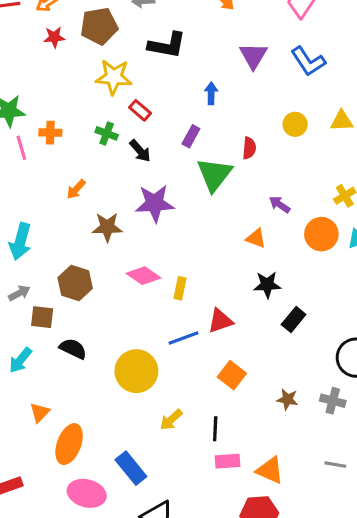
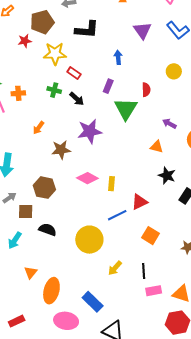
red star: (54, 37) -> (25, 41), moved
black star: (267, 285) -> (167, 176), turned 30

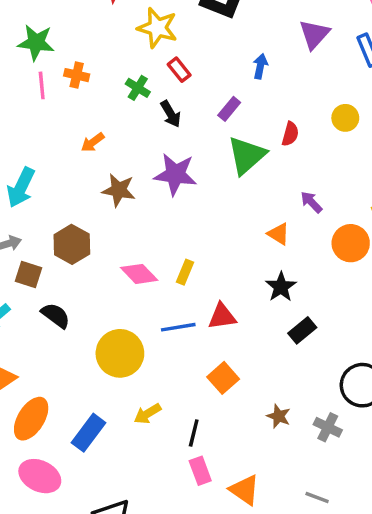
pink diamond: (87, 178) -> (139, 274), moved
pink rectangle: (154, 291) -> (200, 471), turned 63
blue rectangle: (93, 302) -> (89, 433), moved, turned 65

